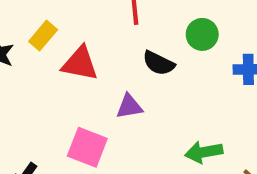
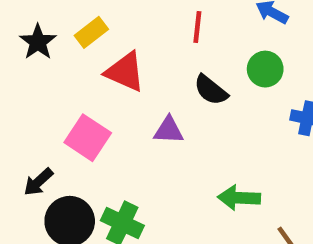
pink square: (87, 147) -> (88, 138), moved

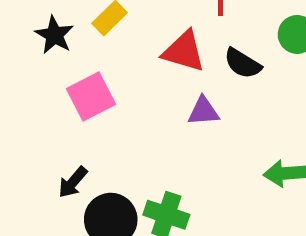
red triangle: (125, 72) -> (184, 51), moved
pink square: (88, 138) -> (91, 97), moved, turned 36

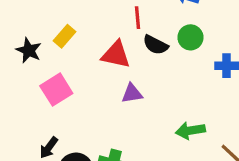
black semicircle: (243, 63) -> (155, 45), moved

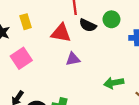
yellow rectangle: (65, 36) -> (26, 22), turned -56

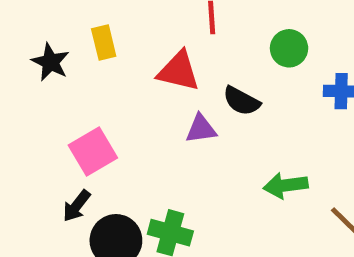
black semicircle: (88, 25) -> (241, 101), moved
pink square: (21, 58) -> (93, 152), moved

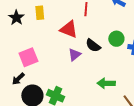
green circle: (289, 48) -> (116, 39), moved
purple triangle: (201, 129) -> (75, 55), turned -40

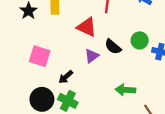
pink square: (28, 57) -> (40, 56), turned 36
black arrow: (18, 79) -> (66, 77), moved

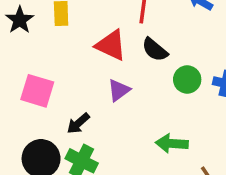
green circle: (140, 40) -> (187, 80), moved
black semicircle: (113, 47) -> (155, 50), moved

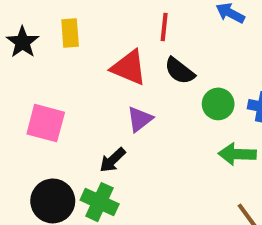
black arrow: (78, 123) -> (113, 160), moved
green arrow: (172, 143) -> (237, 154), moved

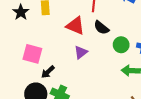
black arrow: (113, 160) -> (48, 72), moved

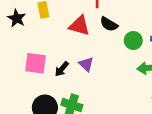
purple triangle: (81, 52) -> (86, 64), moved, turned -32
black arrow: (48, 72) -> (62, 69), moved

